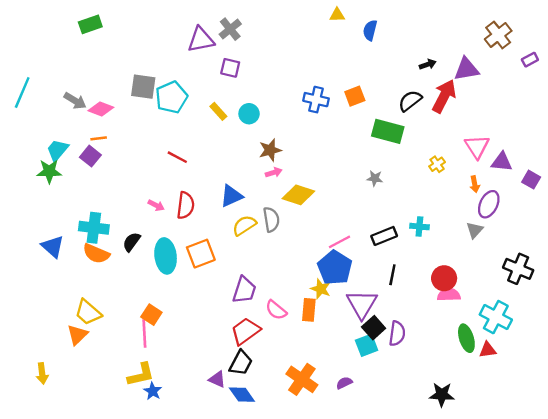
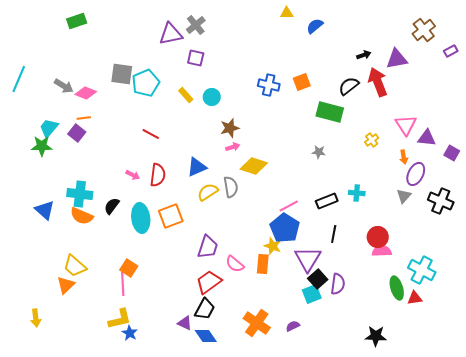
blue semicircle: (370, 30) -> (315, 26), turned 36
red arrow: (444, 96) -> (378, 82), turned -48
black cross: (518, 269) -> (441, 201), moved

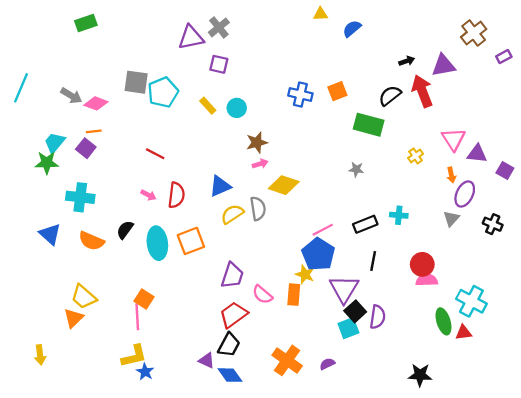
red line: (151, 134) -> (155, 154), moved
cyan cross: (80, 194) -> (80, 197), moved
black cross: (441, 201) -> (493, 224), size x0.7

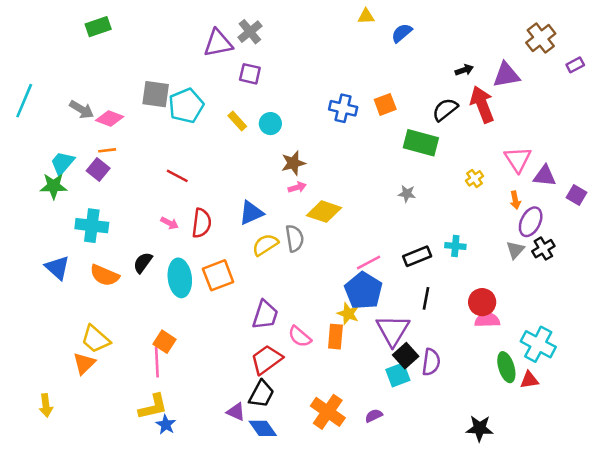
black cross: (493, 224) -> (543, 249), moved, turned 36

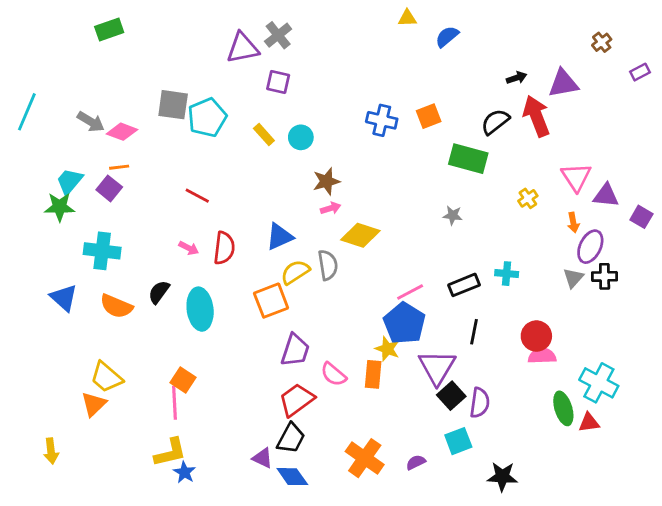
brown cross: (541, 38) -> (602, 42), size x0.6
black cross: (543, 249) -> (605, 276), turned 30
orange square: (218, 275) -> (271, 301), moved
cyan square: (398, 375) -> (458, 441), moved
black star: (480, 428) -> (502, 477), moved

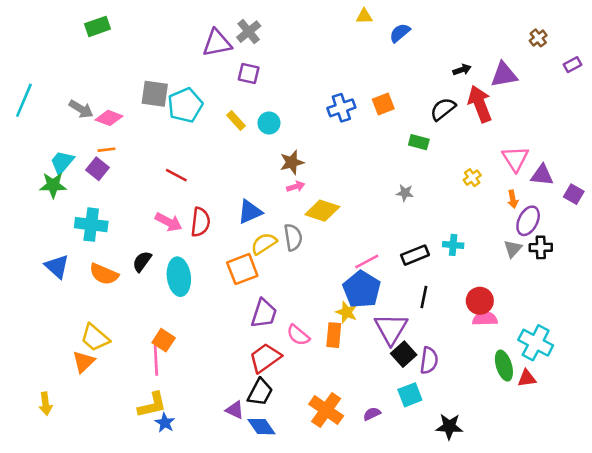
blue cross: (382, 120) -> (341, 108), turned -32
green rectangle: (468, 159) -> (419, 142), size x0.6
pink arrow: (189, 248) -> (169, 222), size x1.5

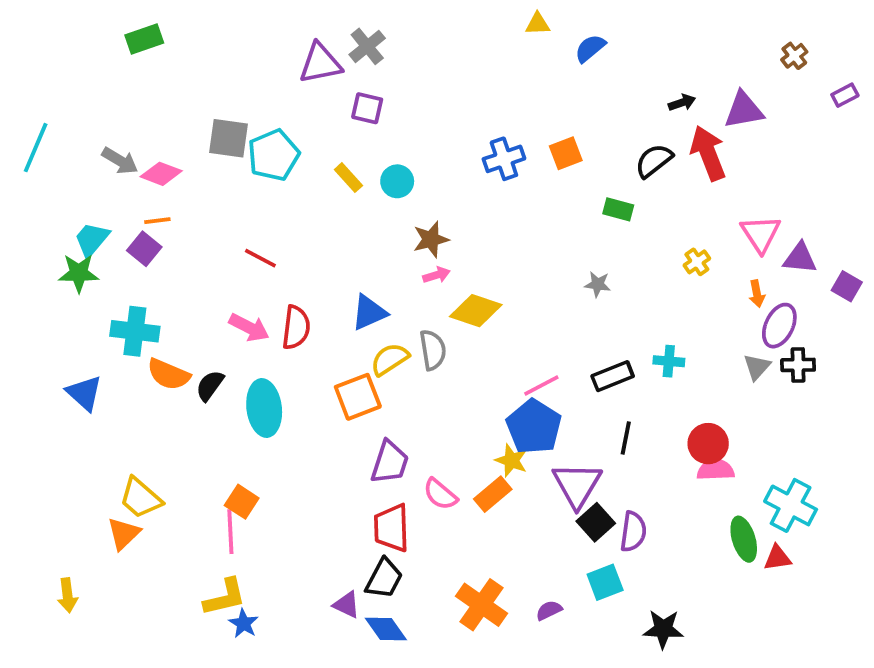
orange semicircle: (104, 274) -> (169, 374), moved
orange rectangle: (334, 335) -> (493, 494), turned 45
red trapezoid: (265, 358) -> (392, 528), turned -56

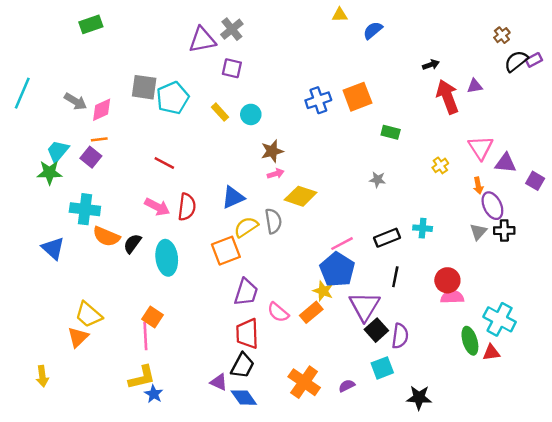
purple triangle: (744, 110) -> (475, 86), moved, size x0.6
orange square: (566, 153) -> (357, 97), size x1.4
black semicircle: (654, 161) -> (516, 61), moved
pink diamond: (161, 174) -> (102, 110), turned -45
purple ellipse: (779, 326) -> (492, 206), turned -52

